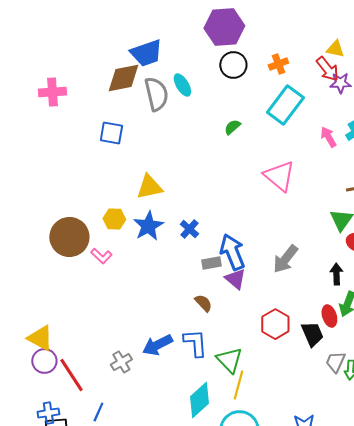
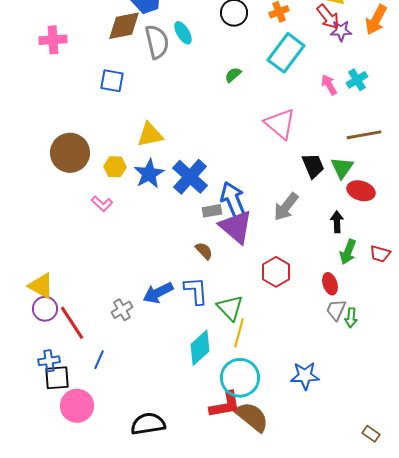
blue cross: (189, 229) -> (190, 177), size x1.8
brown circle: (69, 237) -> (70, 153), moved
purple triangle: (235, 279) -> (236, 227), size x1.6
red ellipse: (329, 316) -> (330, 284), moved
black trapezoid: (312, 334) -> (313, 166), moved

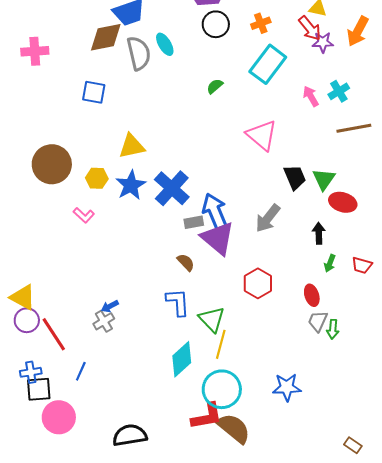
brown line: (364, 135) -> (354, 128), moved
green arrow: (348, 252) -> (330, 263), size x0.7
blue arrow: (158, 293) -> (110, 306), moved, size x0.6

